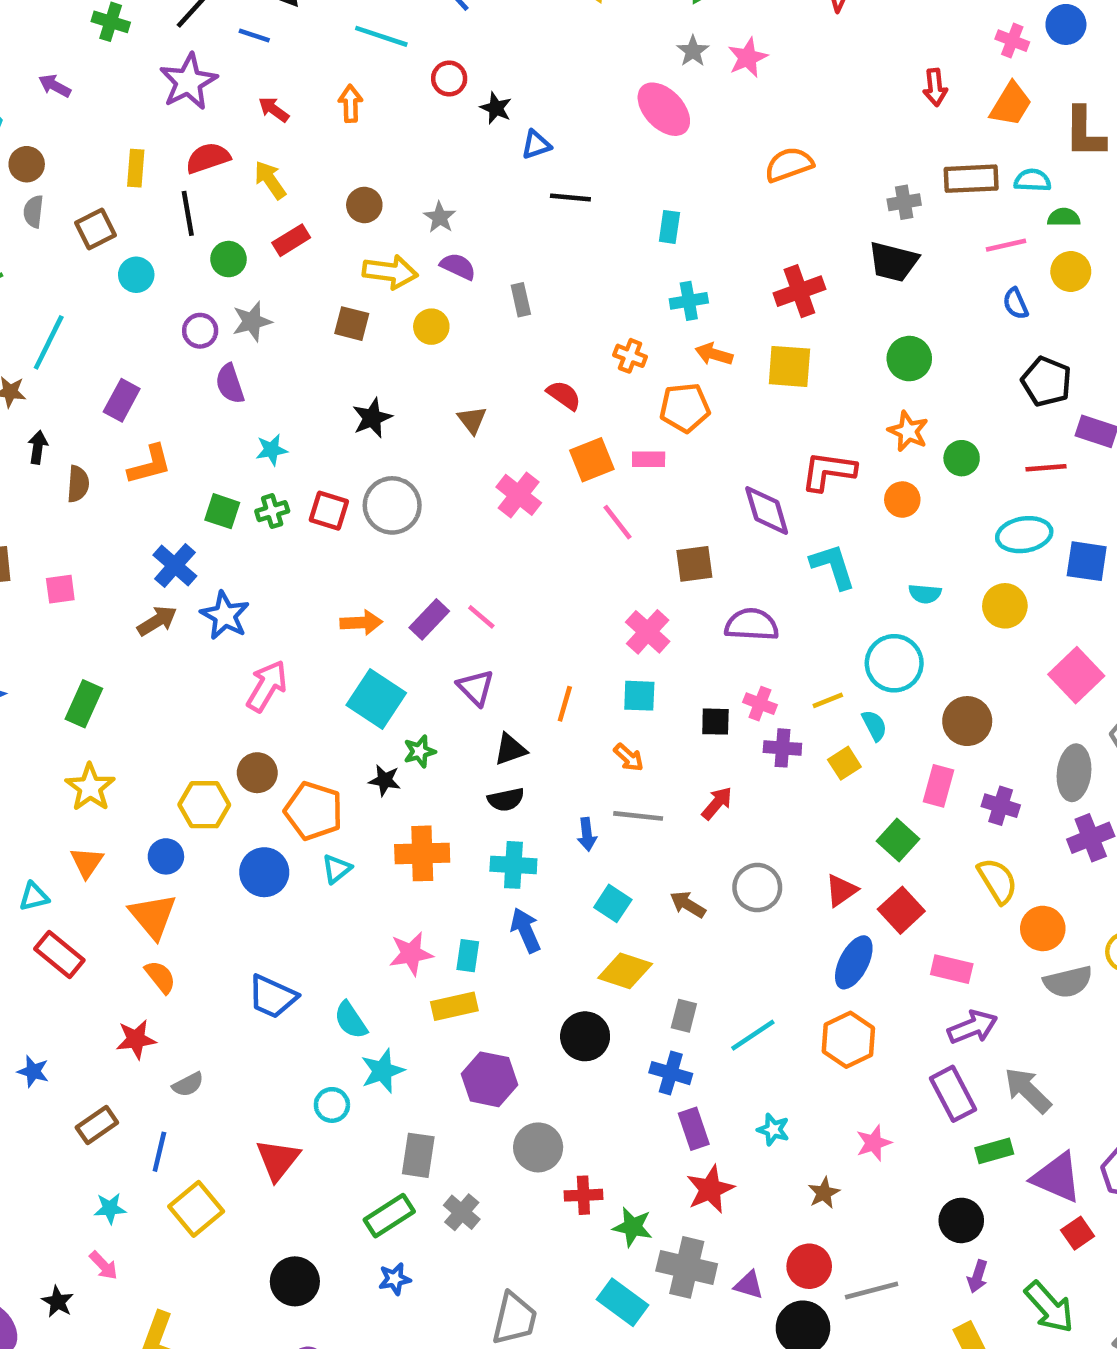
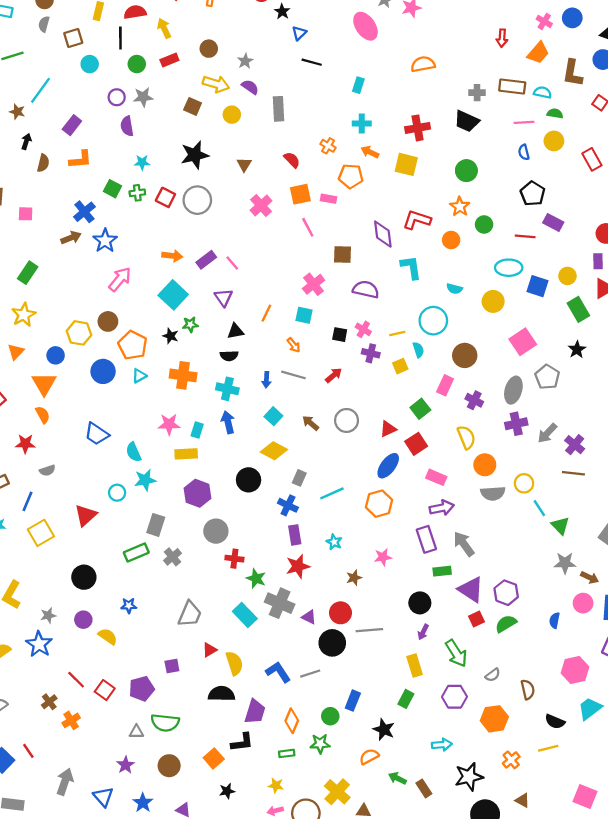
blue triangle: (536, 145) -> (299, 33), turned -35
gray rectangle: (521, 300) -> (278, 109), size x1.5
black star: (372, 418) -> (195, 155), size x1.4
blue star: (395, 1279) -> (129, 606), moved

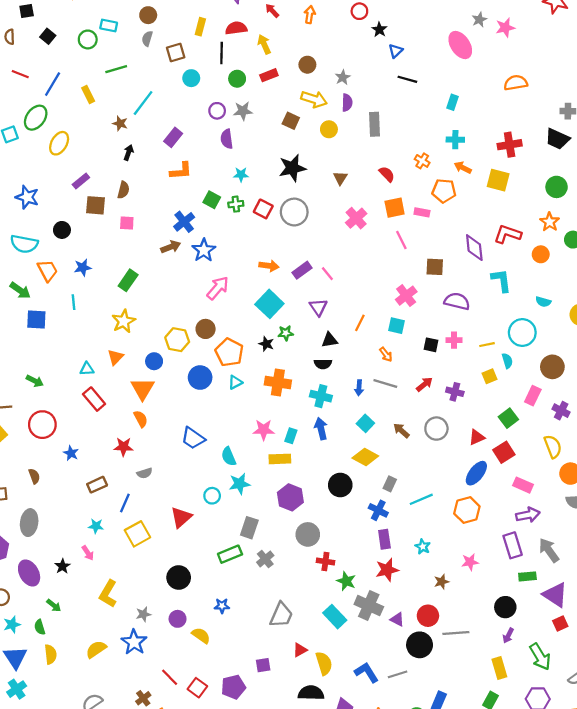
purple semicircle: (250, 87) -> (347, 103), turned 56
brown semicircle: (43, 163) -> (123, 190), moved
pink cross: (363, 329) -> (454, 340), turned -32
purple cross: (371, 353) -> (455, 392), moved

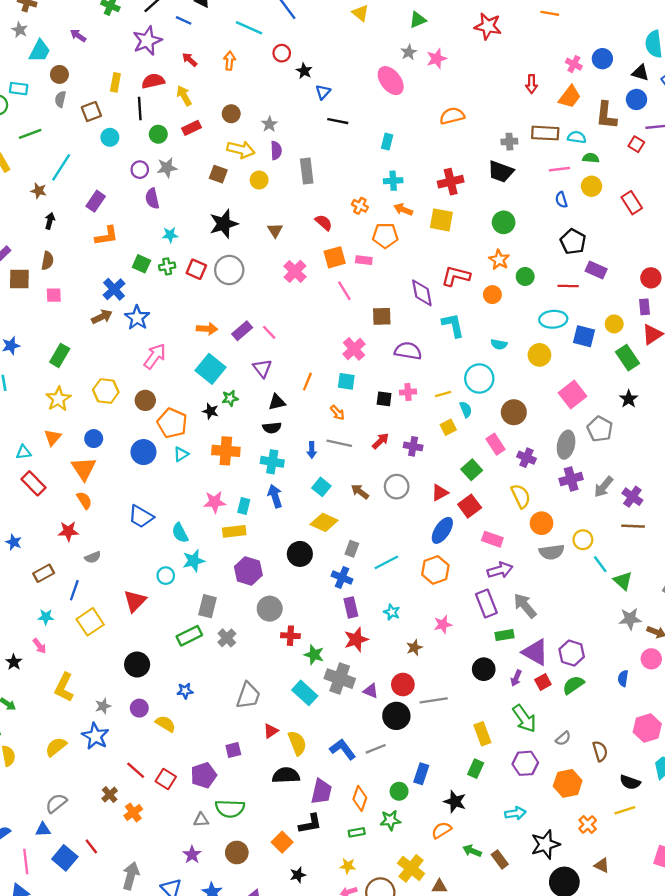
yellow hexagon: (177, 340) -> (106, 391), moved
pink rectangle: (533, 396) -> (496, 444), turned -54
purple arrow: (508, 636) -> (516, 678), moved

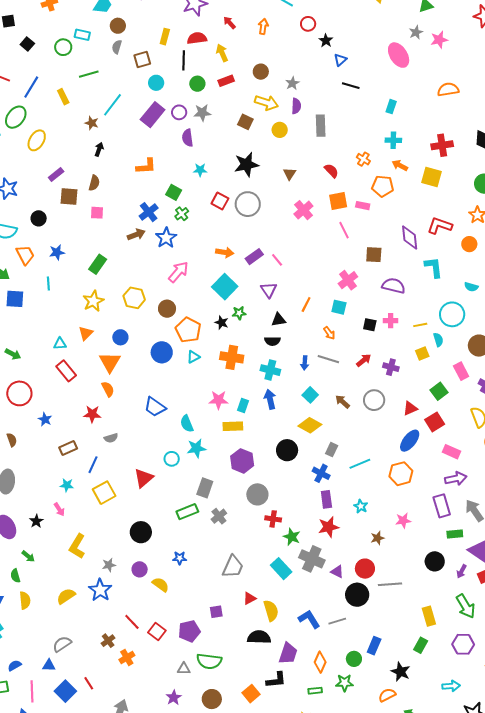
purple rectangle: (96, 201) -> (153, 115), moved, size x1.4
green cross: (167, 266) -> (182, 214), moved, turned -32

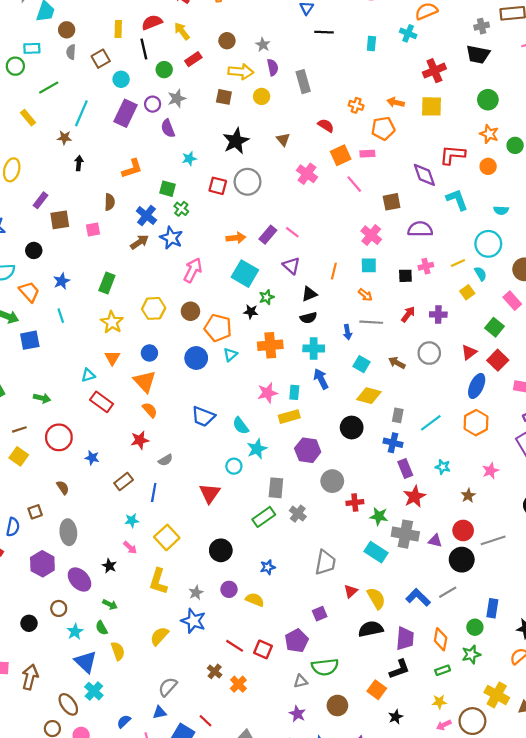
cyan cross: (393, 140) -> (408, 33), moved, turned 35
brown semicircle: (94, 183) -> (110, 202), moved
yellow square: (104, 493) -> (167, 537), moved

